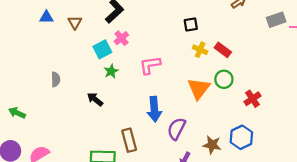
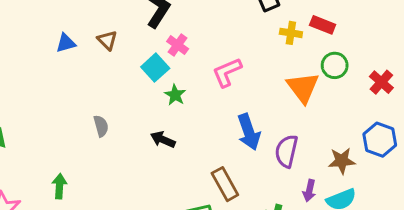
green arrow: (17, 113) -> (59, 186), turned 84

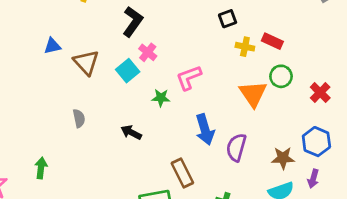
brown triangle: (107, 40) -> (86, 62), moved, size x1.5
green star: (175, 95) -> (161, 98), moved, turned -30
purple arrow: (309, 191) -> (313, 179), moved

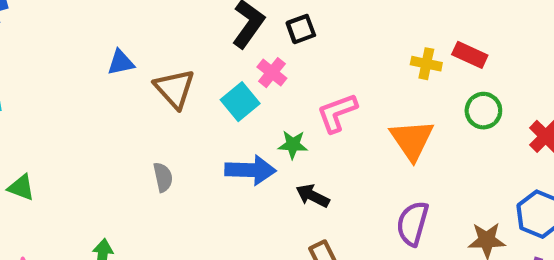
black square: (228, 19) -> (301, 29), moved
orange triangle: (253, 94) -> (412, 140), moved
blue arrow: (205, 129) -> (250, 170), moved, turned -72
black arrow: (131, 132) -> (313, 196), moved

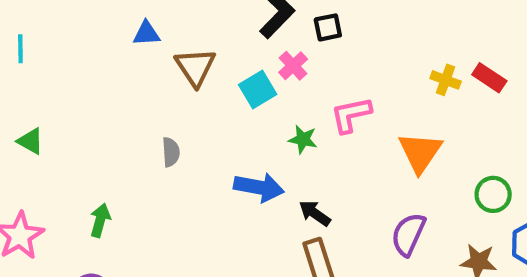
green circle: (483, 111) -> (493, 194), moved
blue arrow: (250, 170) -> (259, 187), moved
black arrow: (313, 196) -> (315, 213), moved

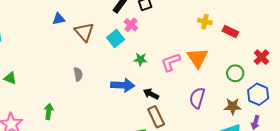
red rectangle: (489, 78) -> (230, 31), moved
pink L-shape: (351, 115) -> (171, 62), moved

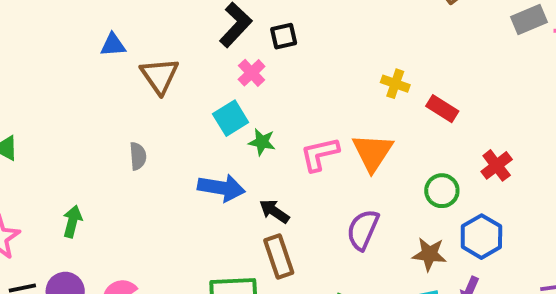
cyan square: (116, 38) -> (231, 118), moved

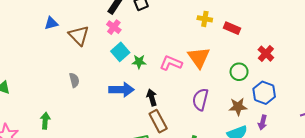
pink cross: (252, 73) -> (114, 27), moved
pink L-shape: (320, 154) -> (171, 63), turned 45
black arrow: (274, 211) -> (152, 97), turned 49

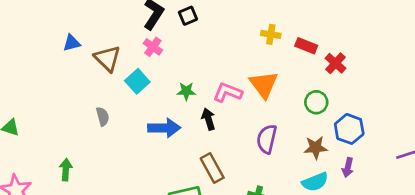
cyan square: (120, 52) -> (137, 81), moved
red cross: (266, 54) -> (335, 63), moved
black arrow: (152, 97) -> (208, 119), moved

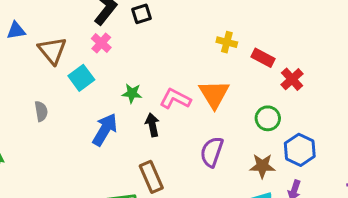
blue arrow: (164, 128) -> (105, 130), turned -64

